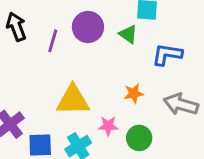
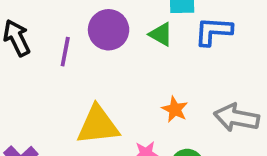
blue L-shape: (167, 54) -> (213, 31), moved
orange star: (134, 93) -> (175, 109), turned -30

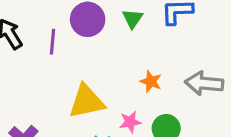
green triangle: (161, 34) -> (133, 19), turned 40

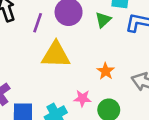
yellow triangle: (87, 101) -> (56, 55), moved

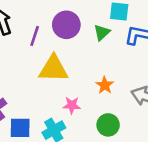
pink star: (82, 98) -> (72, 105), moved

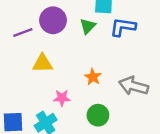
purple line: (35, 36) -> (23, 32), turned 54
yellow triangle: (53, 69) -> (43, 63), size x0.7

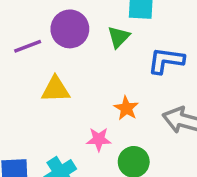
blue L-shape: (123, 27) -> (166, 61), moved
pink star: (62, 98) -> (99, 139), moved

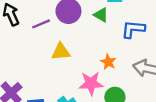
green triangle: (119, 37) -> (101, 15), turned -42
pink star: (99, 139) -> (91, 83), size x1.5

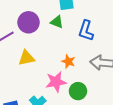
blue L-shape: (133, 29) -> (86, 31), turned -70

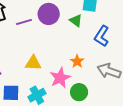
yellow triangle: (27, 58) -> (33, 63), moved
pink star: (56, 82) -> (60, 78), turned -30

